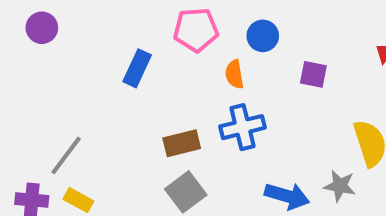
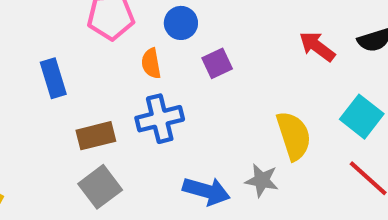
blue rectangle: (137, 68) -> (53, 78), moved, turned -42
purple square: (313, 74) -> (217, 63), moved, turned -36

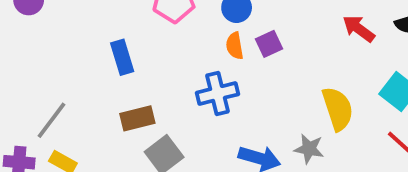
orange semicircle: (151, 63) -> (235, 46), moved
brown rectangle: (96, 136) -> (137, 118), moved

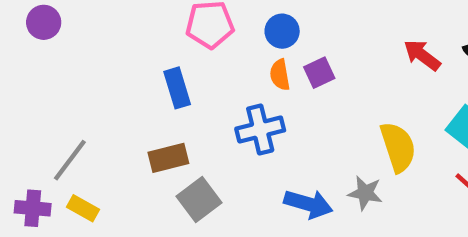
blue rectangle: (122, 57) -> (177, 88), moved

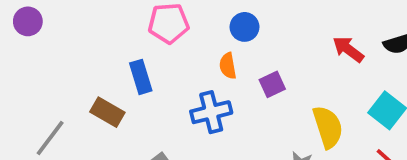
blue circle: (282, 31) -> (245, 27), moved
purple square: (319, 73) -> (272, 84), moved
brown rectangle: (168, 158) -> (107, 112), moved, turned 44

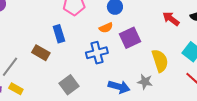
orange semicircle: (228, 66) -> (106, 28), turned -104
purple square: (272, 84) -> (130, 38), size x1.5

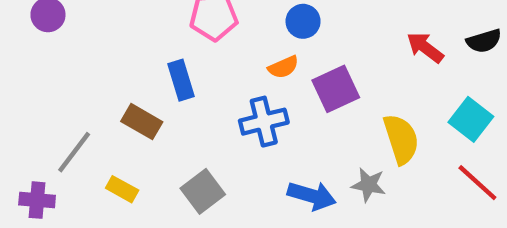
yellow rectangle: (16, 89) -> (122, 189), moved

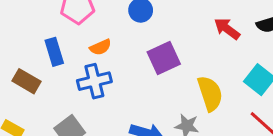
orange semicircle: (283, 67) -> (101, 47), moved
blue cross: (264, 122) -> (94, 81), moved

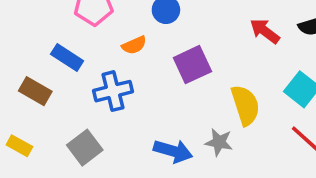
orange semicircle: (101, 47) -> (134, 45), moved
blue rectangle: (54, 52) -> (67, 58), turned -40

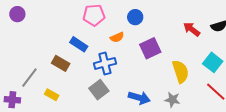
gray star: (219, 142) -> (172, 100), moved
gray square: (85, 148) -> (99, 90), moved

